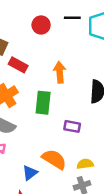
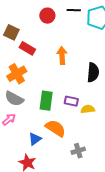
green rectangle: (43, 103) -> (46, 101), moved
yellow semicircle: (85, 164) -> (88, 109), moved

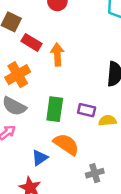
orange arrow: (62, 56) -> (57, 55), moved

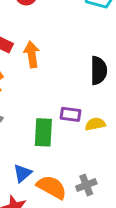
green rectangle: (55, 109) -> (43, 132), moved
orange semicircle: (66, 144) -> (52, 187), moved

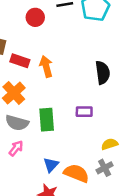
yellow semicircle: (95, 124) -> (110, 144), moved
green rectangle: (43, 132) -> (47, 120), moved

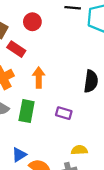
red circle: (35, 17) -> (32, 22), moved
orange arrow: (46, 66) -> (39, 77), moved

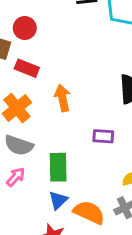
red circle: (32, 22) -> (25, 28), moved
green rectangle: (27, 111) -> (58, 167), moved

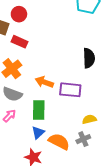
orange arrow: (62, 98) -> (44, 82), moved, turned -60
purple rectangle: (103, 136) -> (70, 90), size x1.5

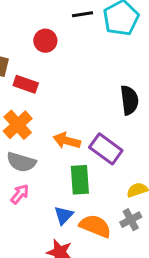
red circle: (19, 14) -> (45, 41), moved
purple rectangle: (70, 90) -> (106, 149), turned 35
green rectangle: (39, 110) -> (80, 180), moved

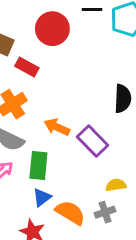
red circle: (45, 41) -> (52, 29), size x1.5
green rectangle: (80, 180) -> (38, 165), moved

